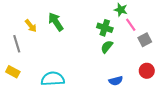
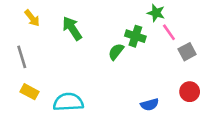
yellow arrow: (31, 26) -> (32, 18), moved
green semicircle: (107, 47) -> (116, 52), moved
yellow rectangle: (13, 72) -> (30, 92), moved

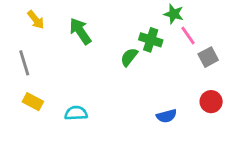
cyan semicircle: (68, 102) -> (76, 113), size x0.7

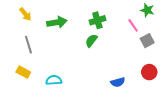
green star: (174, 14) -> (147, 10), moved
green arrow: (80, 31) -> (57, 22), turned 114
green cross: (151, 40) -> (97, 20), moved, turned -35
gray line: (24, 63) -> (28, 45), moved

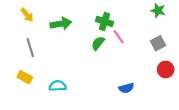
green cross: (97, 20) -> (105, 21), turned 35
pink line: (133, 25) -> (119, 37), moved
red circle: (149, 72) -> (166, 69), moved

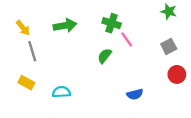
yellow arrow: (27, 15) -> (23, 28), moved
green semicircle: (98, 43) -> (105, 56), moved

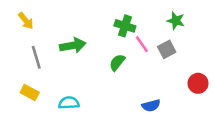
green star: (169, 11) -> (176, 21), moved
green arrow: (65, 25) -> (73, 45), moved
yellow arrow: (23, 28) -> (26, 21), moved
gray square: (169, 46) -> (167, 49), moved

